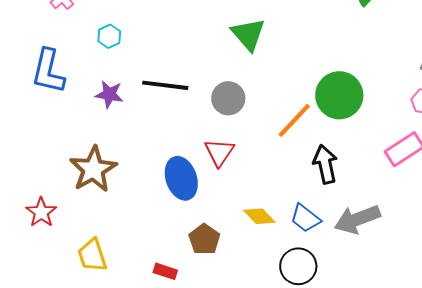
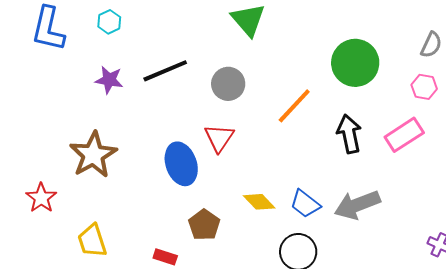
blue L-shape: (48, 71) -> (48, 29), moved
black line: (165, 85) -> (165, 71), turned -30
green circle: (339, 95) -> (355, 63), moved
black arrow: (325, 164) -> (349, 134), moved

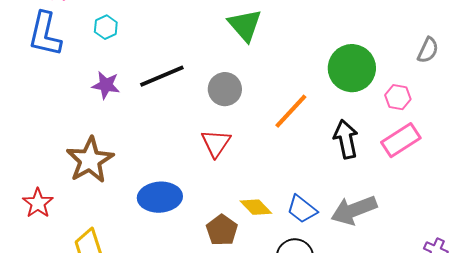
pink hexagon: (424, 87) -> (398, 97), moved
blue ellipse: (181, 164) -> (160, 197), moved, turned -75
brown pentagon: (204, 225) -> (222, 230), moved

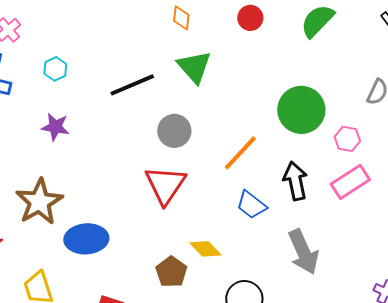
black line: (162, 76) -> (132, 85), moved
red triangle: (216, 143) -> (165, 185), size x1.4
blue ellipse: (160, 197) -> (86, 239), moved
blue trapezoid: (302, 209) -> (251, 205), moved
gray arrow: (354, 210) -> (303, 252), turned -93

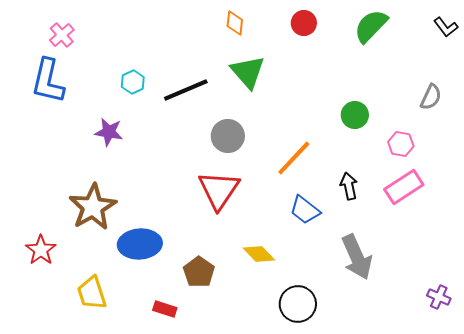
cyan hexagon: (55, 69) -> (133, 82), moved
green circle: (301, 110) -> (355, 115), size x0.6
black arrow: (295, 181) -> (349, 186), size x0.7
brown pentagon: (171, 272) -> (199, 272), moved

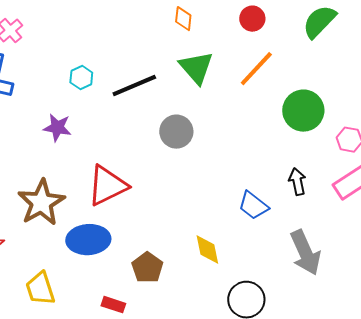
green circle: (355, 115) -> (303, 111), size x1.5
orange line: (294, 158) -> (256, 69), moved
red triangle: (219, 190) -> (107, 186), moved, turned 30
yellow diamond: (259, 254) -> (207, 250), turned 32

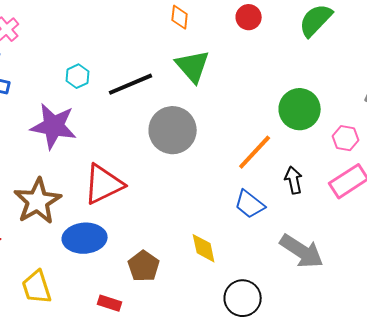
orange line: (256, 69) -> (255, 152), moved
purple star: (57, 128) -> (54, 126), size x1.6
gray circle: (176, 132) -> (173, 130), size x1.4
gray arrow: (305, 253) -> (302, 251), turned -33

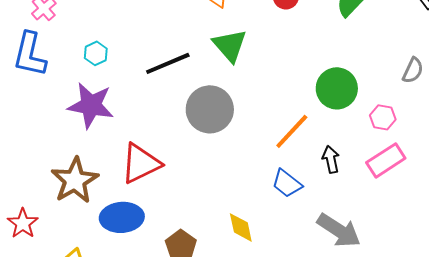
cyan hexagon: (78, 76) -> (96, 53), moved

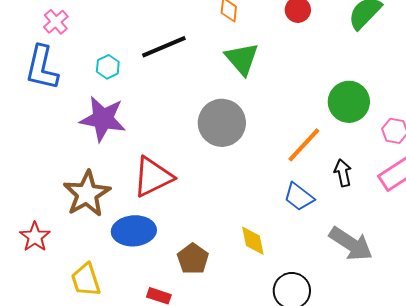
black line: (168, 63) -> (164, 47), moved

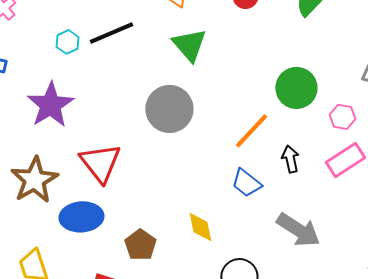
cyan hexagon: (108, 67) -> (67, 42), moved
purple star: (103, 119) -> (50, 105), turned 30
red triangle: (153, 177) -> (100, 163), turned -42

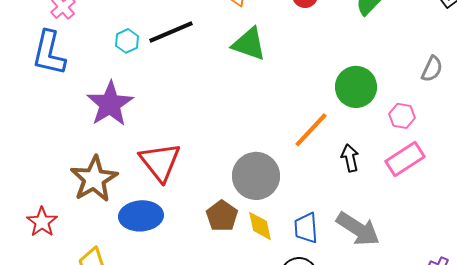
green triangle: (189, 45) -> (249, 44), turned -30
gray circle: (169, 109) -> (256, 176), moved
blue trapezoid: (246, 183) -> (306, 228), moved, turned 48
brown pentagon: (140, 245) -> (222, 216), moved

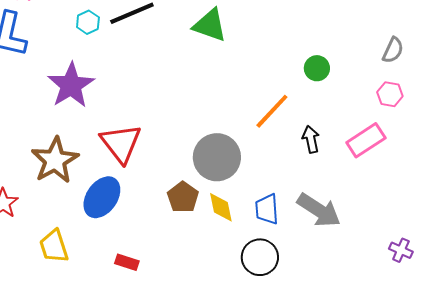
green circle: (356, 87) -> (317, 68), size x0.6
pink hexagon: (402, 116) -> (390, 94), moved
blue ellipse: (141, 216) -> (102, 197), turned -51

